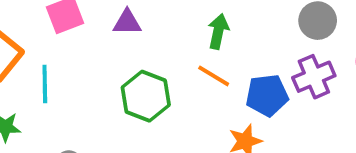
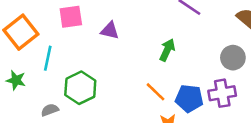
orange line: (214, 76) -> (156, 92), moved
green hexagon: (146, 96) -> (80, 88), moved

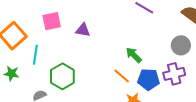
green arrow: (167, 50) -> (134, 55), moved, turned -66

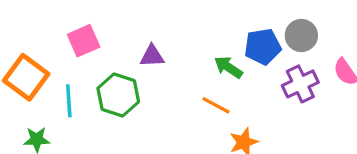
purple triangle: (83, 30) -> (152, 56), moved
green hexagon: (62, 76) -> (118, 95), moved
blue pentagon: (149, 79) -> (263, 47), moved

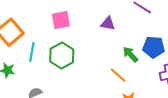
pink square: (84, 41) -> (61, 20), moved
purple triangle: (152, 56) -> (108, 24), moved

